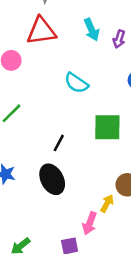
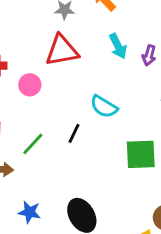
black line: (59, 143) -> (74, 133), moved

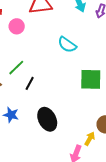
black line: (74, 133) -> (30, 83), moved

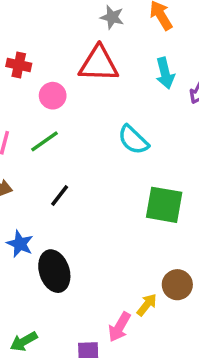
green line: (16, 68) -> (45, 141), moved
black ellipse: (47, 119) -> (54, 271), moved

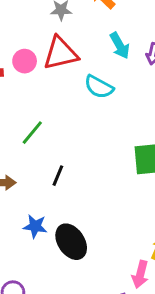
pink circle: (53, 96) -> (25, 61), moved
cyan semicircle: (133, 140) -> (99, 87), moved

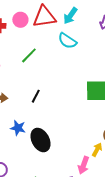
cyan arrow: (120, 46) -> (70, 16), moved, turned 60
green line: (32, 133) -> (29, 55), moved

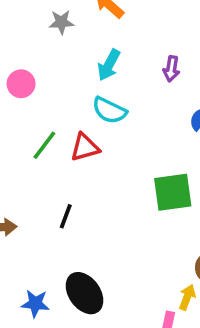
red triangle: (44, 17) -> (85, 147), moved, size x0.7
blue star: (18, 128) -> (35, 303), moved

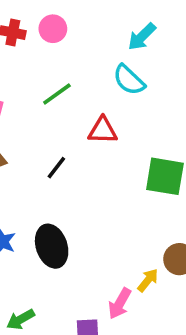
red triangle: (85, 147) -> (103, 130), moved

